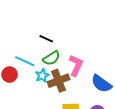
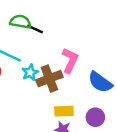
green semicircle: (51, 58) -> (20, 22), moved, turned -138

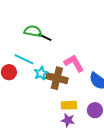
pink L-shape: (70, 60) -> (74, 63), turned -55
brown cross: (49, 79) -> (57, 78), turned 35

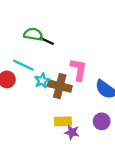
pink L-shape: (74, 63) -> (78, 70), turned 40
yellow rectangle: (69, 105) -> (63, 121), moved

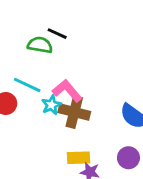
black line: (47, 41) -> (57, 34), moved
pink L-shape: (78, 70) -> (67, 91), moved, turned -50

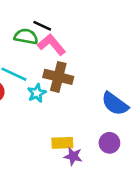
pink L-shape: (67, 91) -> (52, 45), moved
brown cross: (74, 112) -> (58, 77), moved

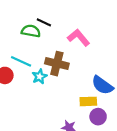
pink L-shape: (52, 45) -> (79, 38), moved
yellow rectangle: (62, 143) -> (88, 101), moved

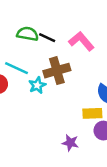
black line: (44, 22) -> (47, 38), moved
brown cross: (57, 64) -> (57, 71), turned -30

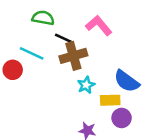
black line: (47, 38) -> (63, 38), moved
cyan star: (37, 85) -> (86, 85), moved

